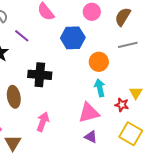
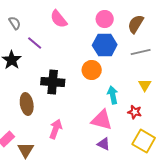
blue hexagon: (73, 38) -> (105, 45), moved
orange circle: (99, 62) -> (92, 70), moved
yellow triangle: (136, 93) -> (145, 85), moved
pink triangle: (89, 113) -> (102, 120), turned 30

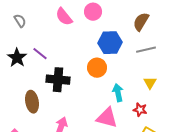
pink circle: (105, 19) -> (93, 12), moved
purple line: (35, 43) -> (40, 54), moved

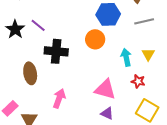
cyan arrow: (118, 93) -> (126, 57), moved

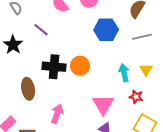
purple line: (38, 25) -> (41, 30), moved
orange circle: (95, 39) -> (80, 66), moved
pink triangle: (105, 89) -> (103, 105), turned 45

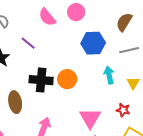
cyan arrow: (124, 73) -> (109, 75), moved

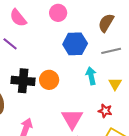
pink semicircle: (47, 17) -> (18, 18), moved

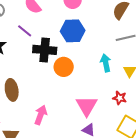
blue hexagon: (75, 44) -> (73, 31), moved
black cross: (23, 81) -> (45, 50), moved

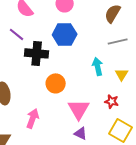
orange circle: (64, 67) -> (56, 83), moved

